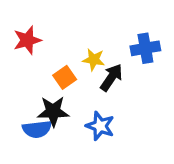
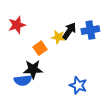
black arrow: (111, 77) -> (69, 31), moved
blue star: (100, 126) -> (78, 85), moved

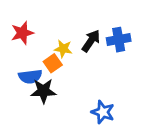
yellow star: (58, 37) -> (63, 49), moved
blue semicircle: (23, 80) -> (30, 76), moved

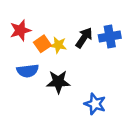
orange square: (53, 63) -> (42, 44), moved
black star: (43, 91) -> (58, 82), moved

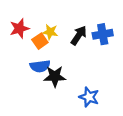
yellow star: (58, 45) -> (50, 32), moved
blue semicircle: (28, 71) -> (40, 66), moved

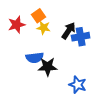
blue cross: (103, 34) -> (81, 37), moved
orange square: (40, 41) -> (39, 16), moved

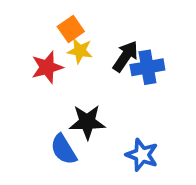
red star: (17, 25) -> (47, 67), moved
blue semicircle: (35, 58) -> (64, 149), moved, turned 66

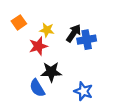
orange square: (71, 29) -> (19, 22), moved
red star: (47, 67) -> (38, 46), moved

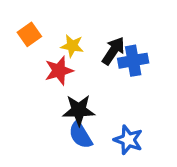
blue semicircle: (37, 88) -> (80, 135), moved

